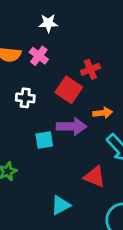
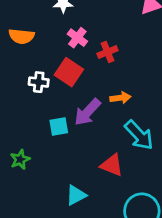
pink cross: (39, 56) -> (77, 38), moved
red square: (69, 90) -> (69, 72), moved
purple arrow: (71, 126) -> (87, 112), turned 132

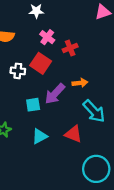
cyan triangle: (76, 195) -> (40, 136), moved

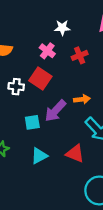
white star: (36, 11) -> (62, 28), moved
red cross: (70, 48) -> (80, 55), moved

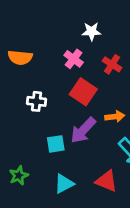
red cross: (80, 55) -> (112, 64), turned -35
red square: (40, 78) -> (83, 92), moved

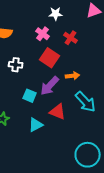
cyan square: (56, 144) -> (30, 96), turned 32
red triangle: (107, 181) -> (58, 112), moved

